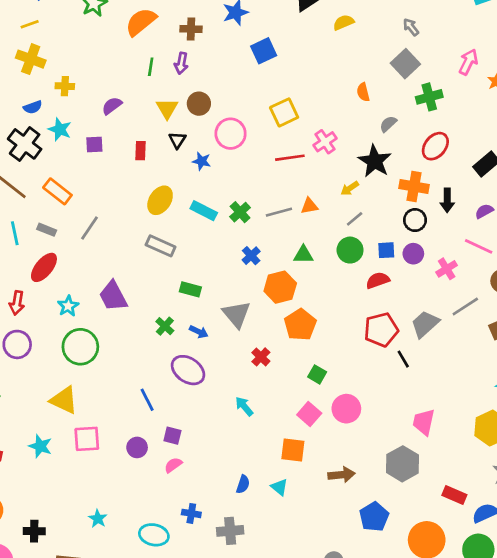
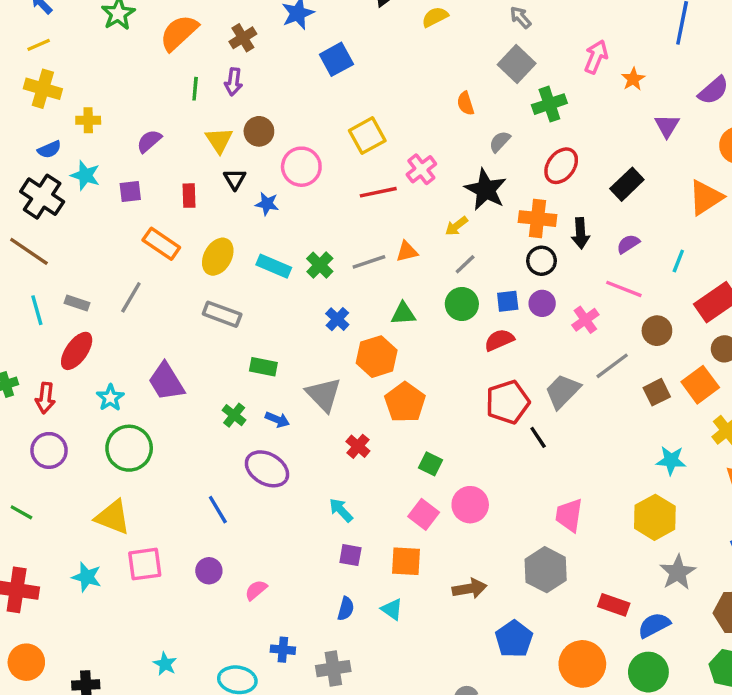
brown cross: (191, 29) -> (243, 38), turned -30
orange rectangle: (57, 191) -> (161, 244), moved
purple square: (172, 436) -> (350, 555), moved

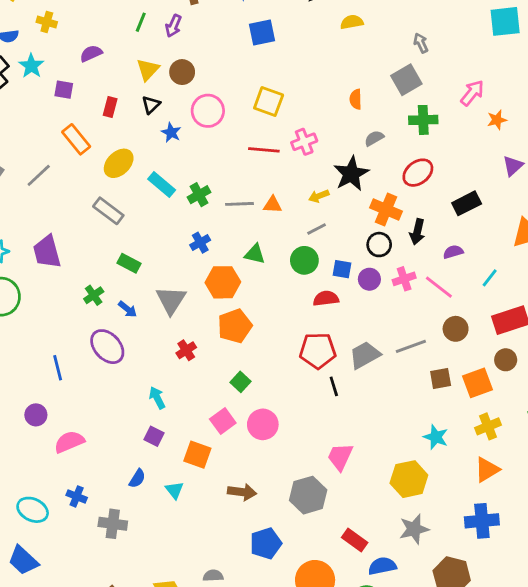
yellow square: (367, 136) -> (269, 101), turned 32
pink cross: (585, 320) -> (404, 279), moved
pink semicircle: (256, 590) -> (69, 442), size x1.5

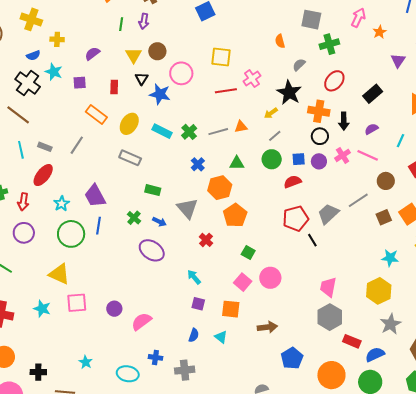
gray square: (406, 80) -> (311, 20), turned -35
blue star: (171, 132) -> (160, 94), size x1.5
blue line: (58, 368) -> (98, 226), moved, turned 36
gray hexagon: (308, 495) -> (330, 317), moved

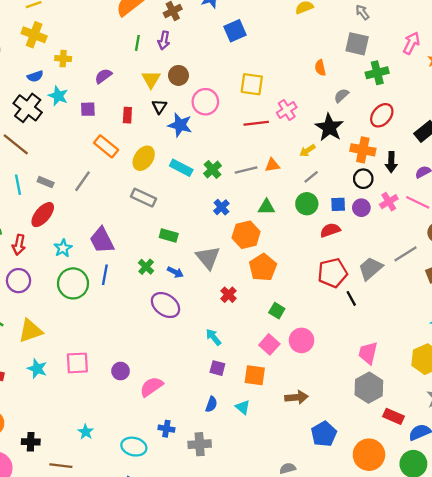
yellow triangle: (59, 274) -> (30, 331), moved, turned -45

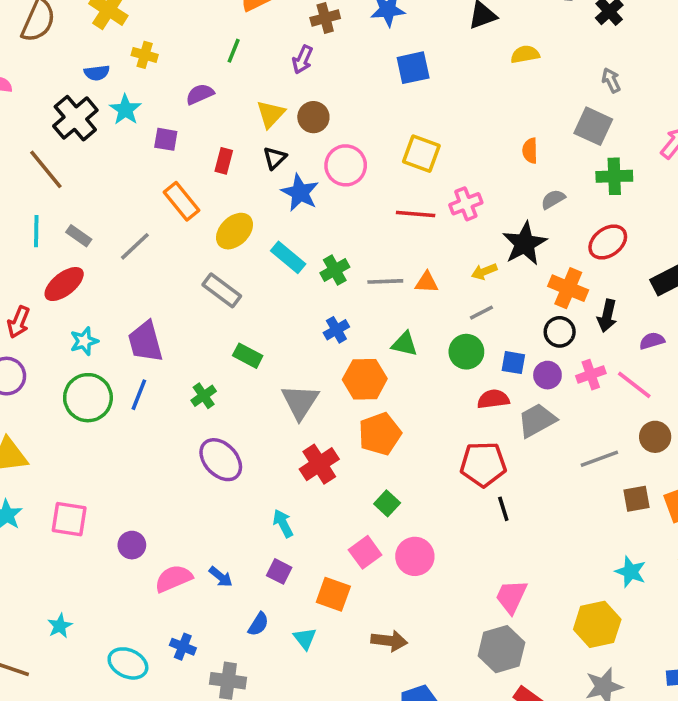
green line: (137, 43) -> (234, 51), moved
gray trapezoid: (370, 268) -> (537, 420), moved
blue arrow: (175, 272) -> (221, 577), moved
red cross: (229, 295) -> (319, 464), size x1.5

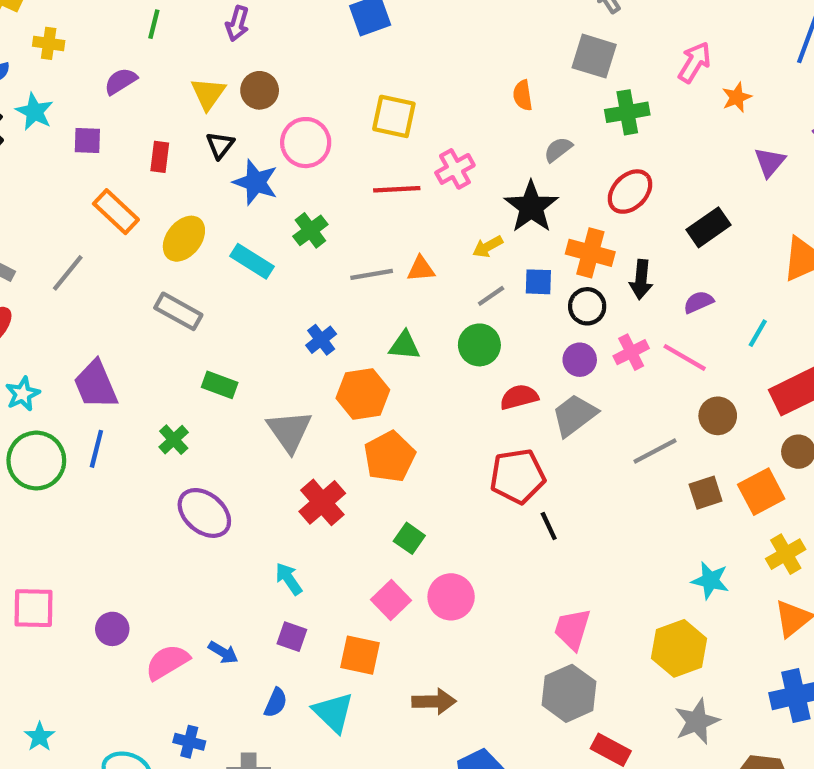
green cross: (335, 270) -> (310, 230), moved
blue square: (513, 363) -> (538, 282), moved
cyan triangle: (305, 639) -> (333, 712), size x1.5

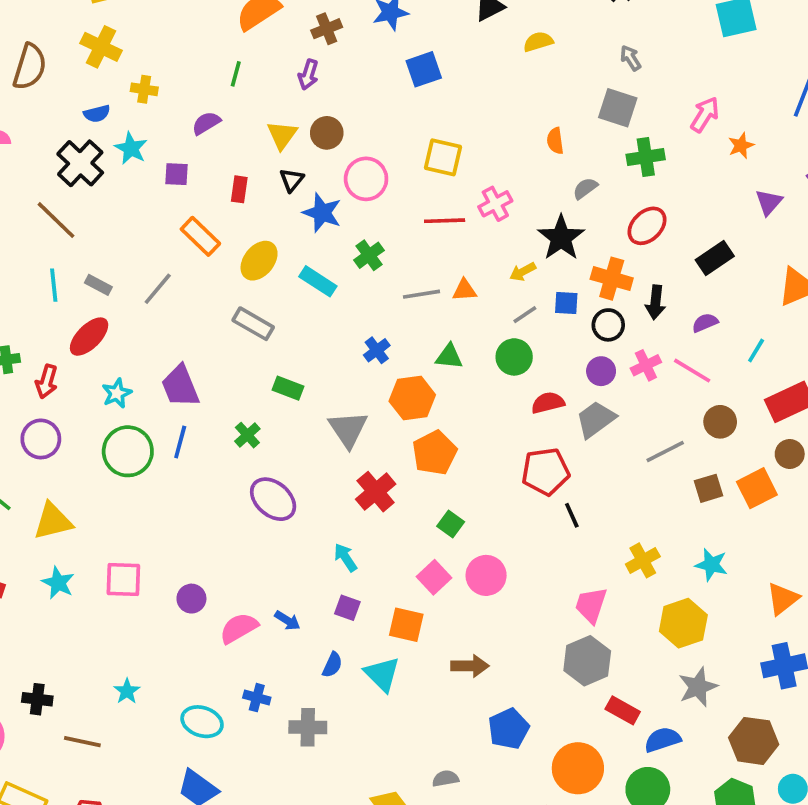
yellow cross: (786, 554) -> (643, 560), moved

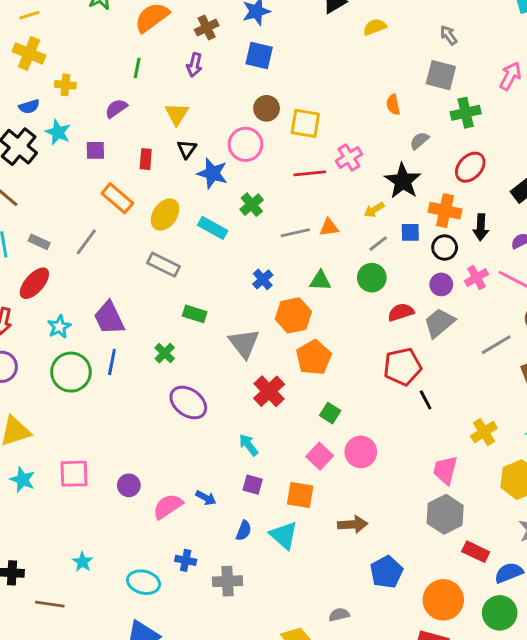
blue square: (424, 69) -> (259, 55), moved, turned 36
brown circle: (327, 133) -> (267, 108), moved

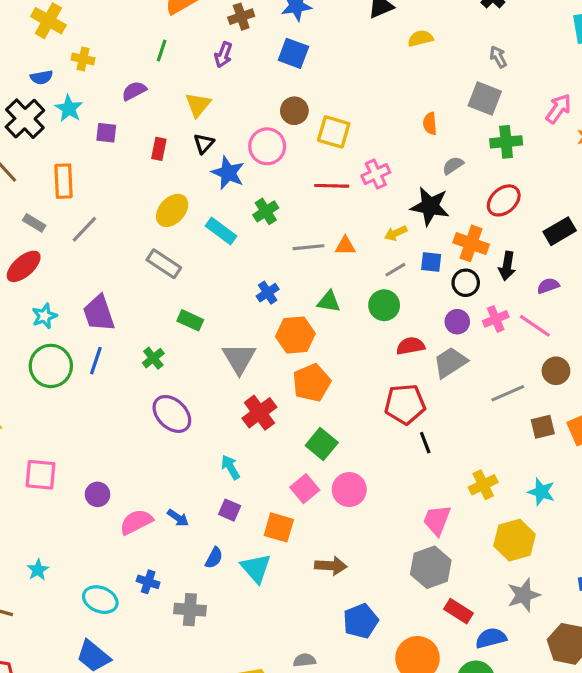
black star: (403, 181) -> (430, 206), turned -30
orange rectangle: (117, 198) -> (64, 181), moved, turned 40
green square: (330, 413) -> (322, 444), size x1.4

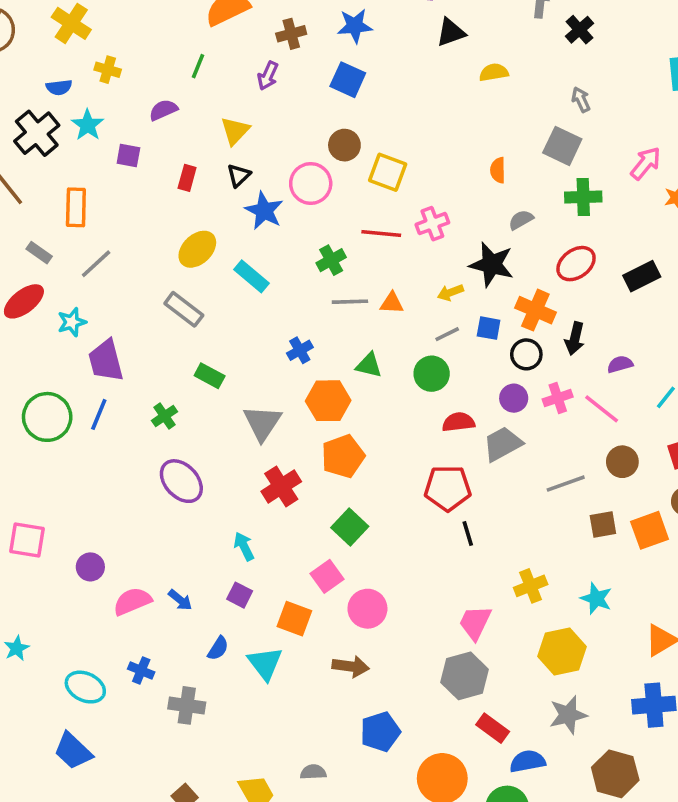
green cross: (266, 211) -> (331, 260), moved
black rectangle: (560, 231) -> (642, 276), moved
cyan star: (44, 316) -> (72, 322), moved
pink circle: (349, 490) -> (367, 609), moved

